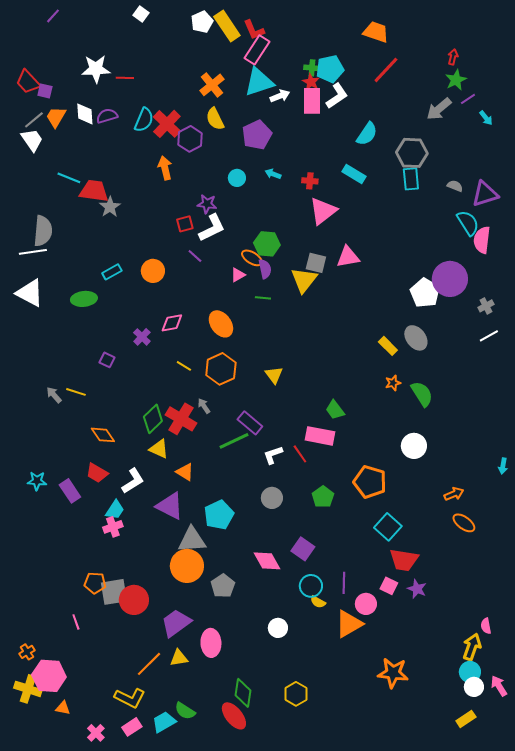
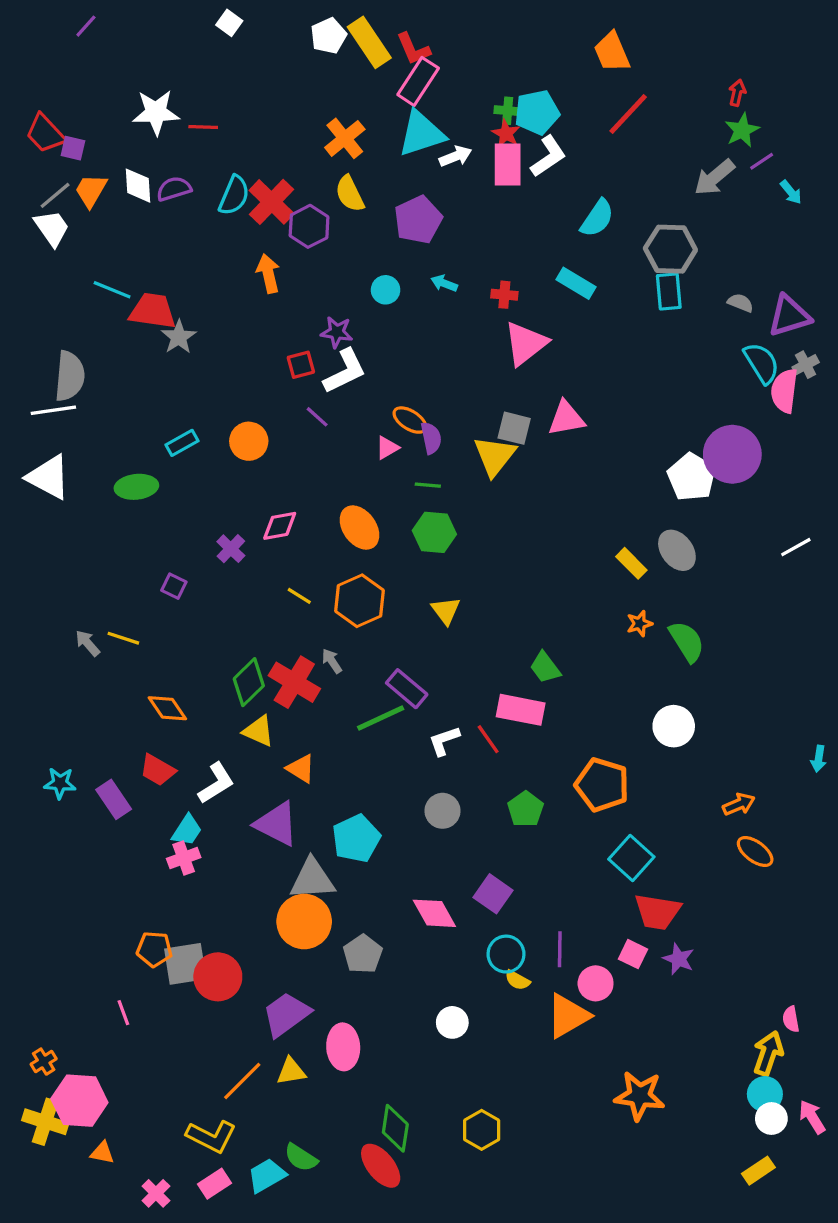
orange trapezoid: (376, 32) -> (612, 52), turned -132
green hexagon: (267, 244) -> (434, 532), moved
gray cross: (486, 306) -> (806, 365), moved

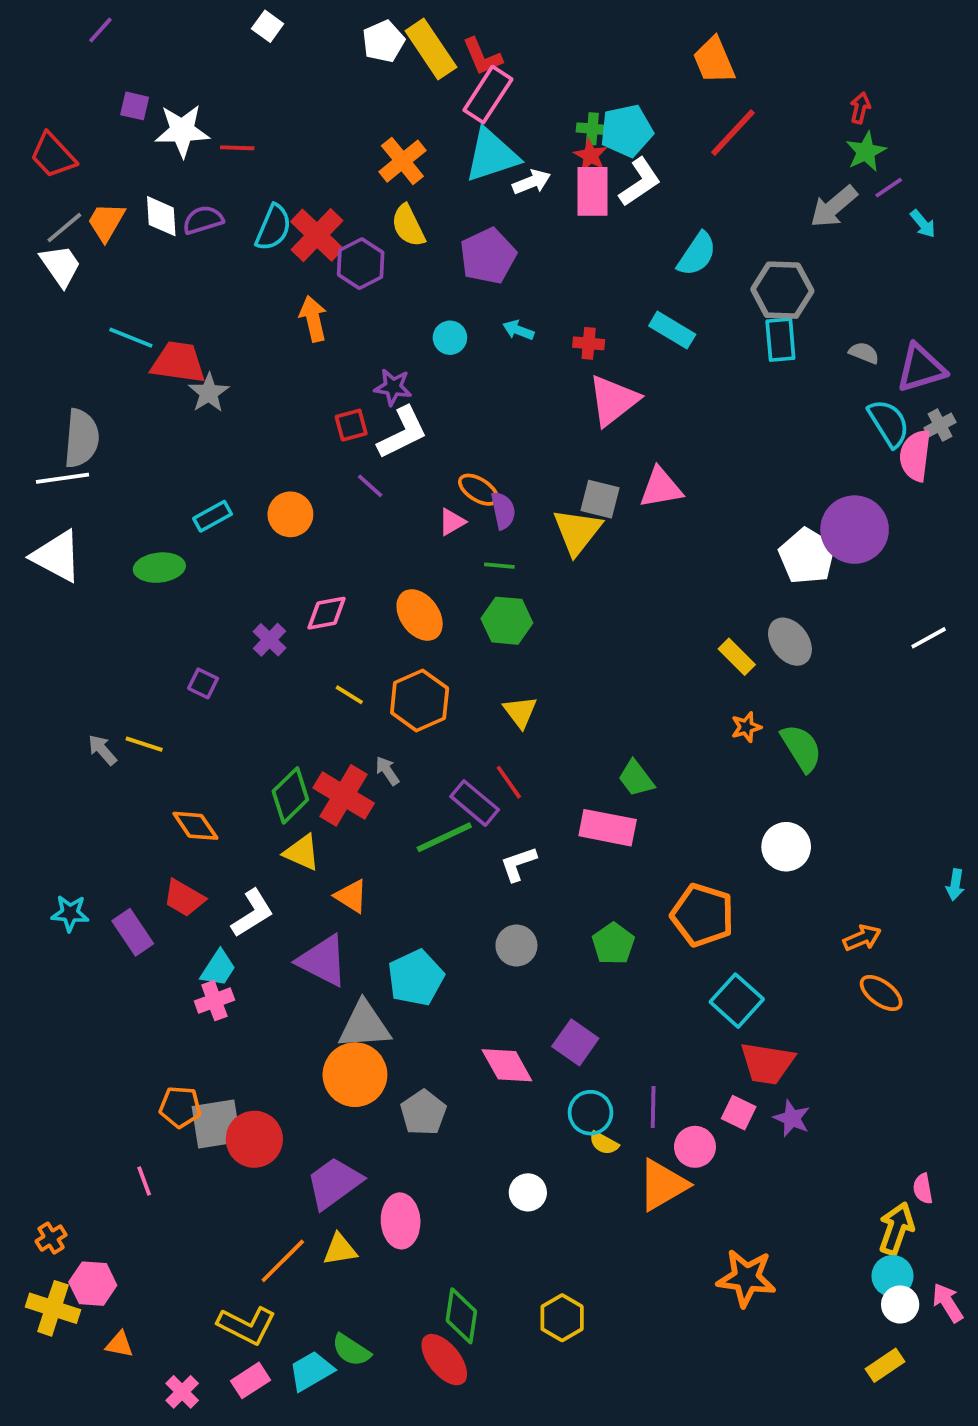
purple square: (73, 148) -> (135, 106), moved
red line: (488, 739) -> (509, 782), moved
pink hexagon: (79, 1101) -> (93, 1284), size x0.7

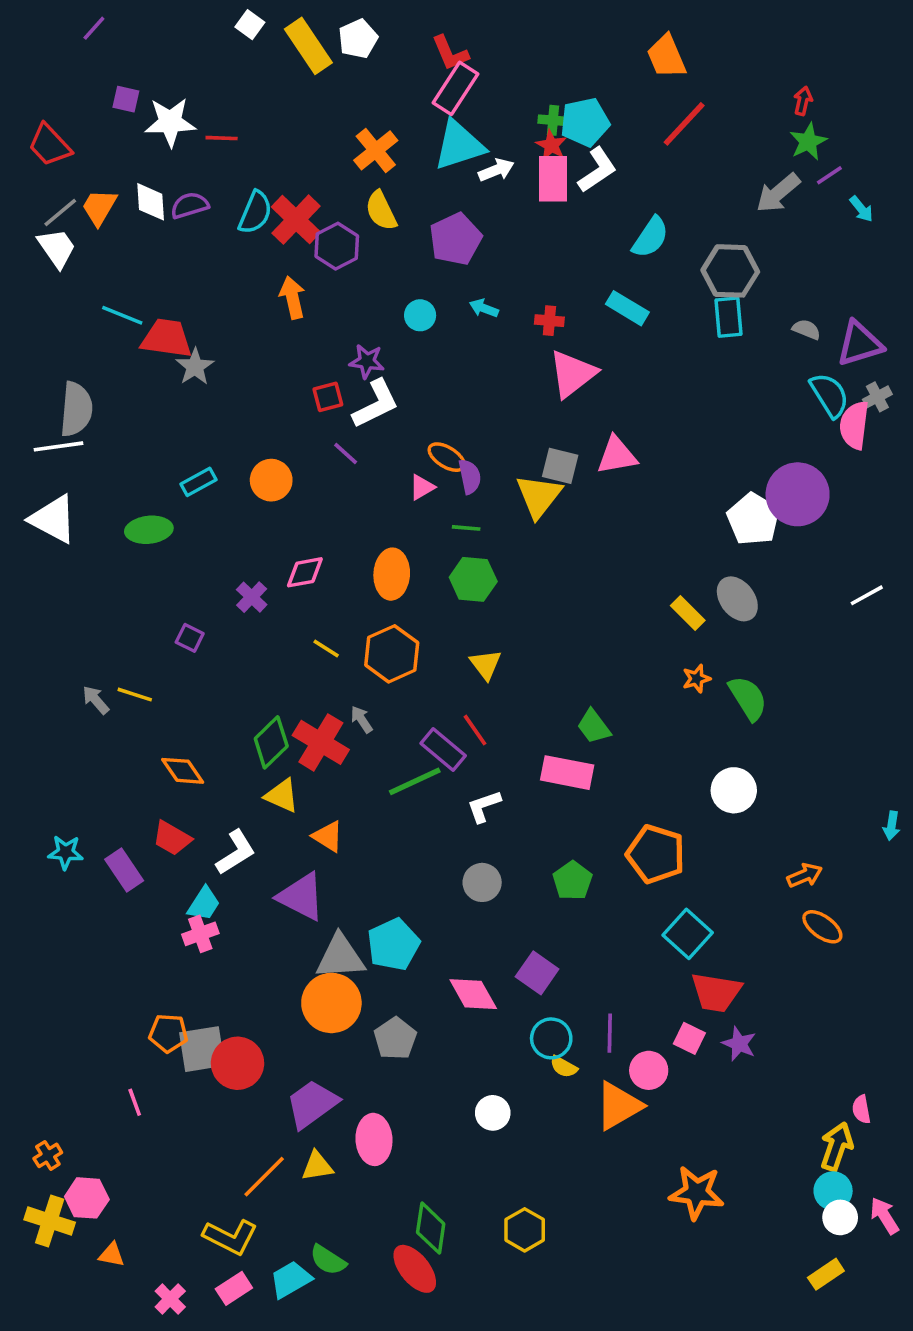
yellow rectangle: (431, 49) -> (308, 46), moved
orange ellipse: (420, 615) -> (392, 574), turned 39
cyan pentagon: (416, 978) -> (393, 944), moved

